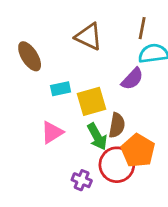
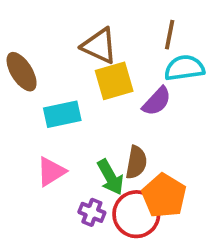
cyan rectangle: (61, 89) -> (62, 114), size x1.4
yellow square: (92, 101) -> (114, 81), moved
purple cross: (82, 180) -> (92, 212), moved

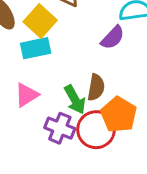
yellow square: (114, 81) -> (40, 21), moved, turned -32
purple cross: (92, 212) -> (60, 128), size x1.4

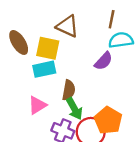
yellow square: (40, 21) -> (48, 48), turned -30
brown semicircle: (96, 87) -> (69, 90), moved

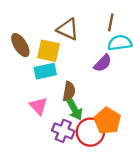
pink triangle: (37, 105) -> (38, 106), turned -42

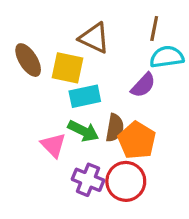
cyan rectangle: (45, 71) -> (85, 96), moved
brown semicircle: (69, 91) -> (115, 128), moved
green arrow: (75, 109) -> (83, 131), moved, turned -35
orange pentagon: (107, 121) -> (137, 140), moved

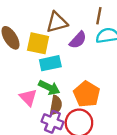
brown triangle: (94, 38) -> (57, 22), turned -40
purple semicircle: (143, 85) -> (78, 40), moved
brown semicircle: (115, 128) -> (56, 105), moved

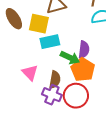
purple semicircle: (78, 40) -> (84, 50), moved, turned -36
green arrow: (49, 88) -> (70, 58), moved

